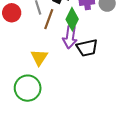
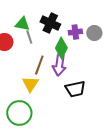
brown line: (49, 19) -> (39, 65), moved
black trapezoid: (87, 48) -> (75, 89), moved

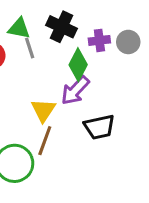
brown line: (39, 65) -> (45, 141), moved
purple arrow: (59, 65) -> (75, 91), turned 35
yellow triangle: (30, 84) -> (43, 110), moved

